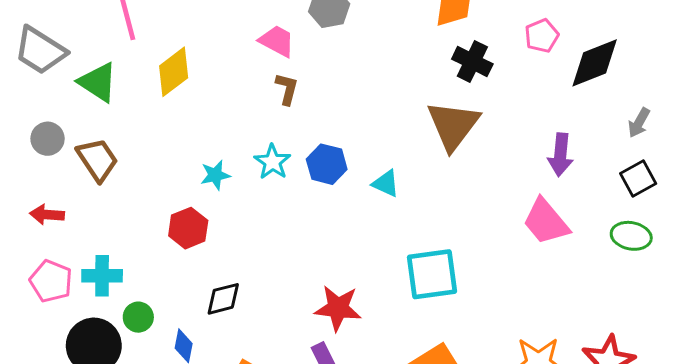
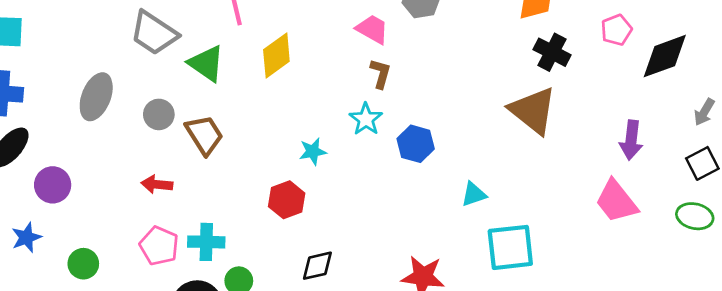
brown triangle: (453, 125) -> (533, 111), turned -30
cyan star: (272, 162) -> (366, 119), moved
cyan triangle: (386, 184) -> (474, 194), moved, turned -44

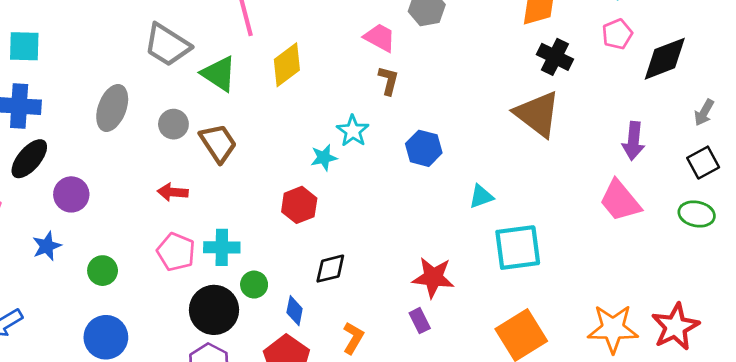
cyan star: (366, 119) -> (353, 131), moved

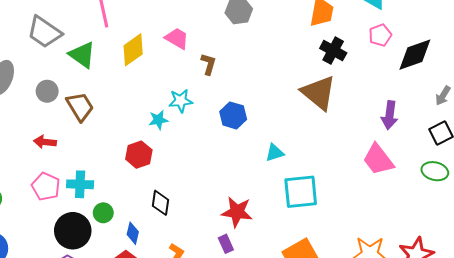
pink trapezoid: (380, 38) -> (177, 38), moved
cyan star: (353, 131) -> (181, 101), turned 30
black diamond: (330, 269) -> (160, 203), turned -70

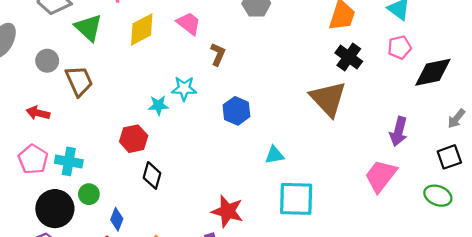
pink trapezoid: (378, 159) -> (381, 176), turned 68
black diamond: (160, 203) -> (152, 175), moved

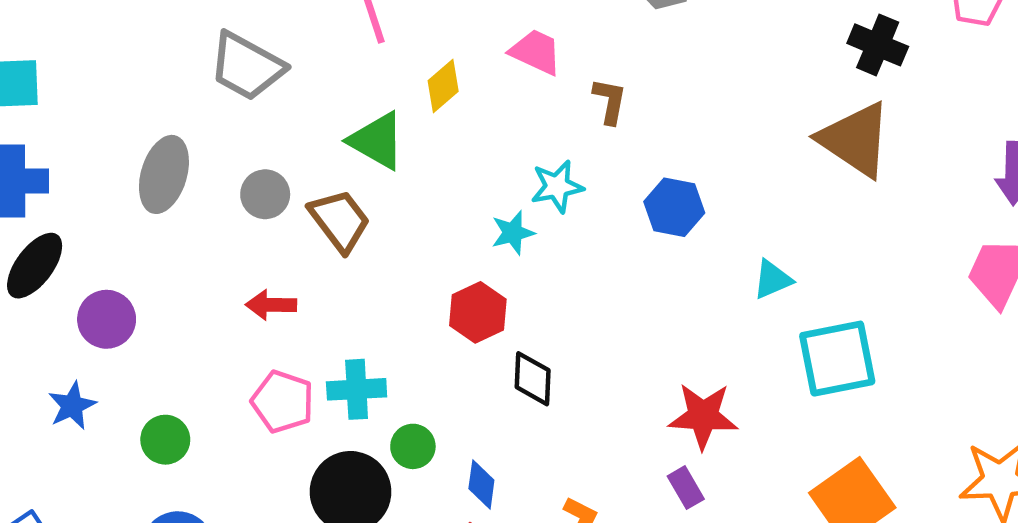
green triangle: (88, 28) -> (377, 141), moved
yellow diamond: (142, 29) -> (443, 86), size x0.7

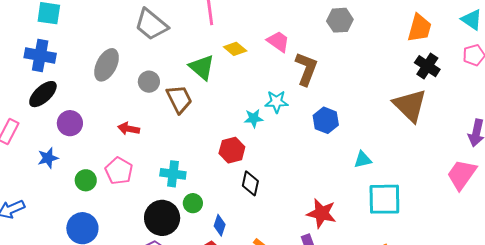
yellow diamond: (443, 86) -> (235, 49), turned 70
brown L-shape: (610, 101) -> (306, 69), size x1.6
red arrow: (271, 305) -> (129, 129), moved
pink pentagon: (283, 402) -> (119, 171), moved

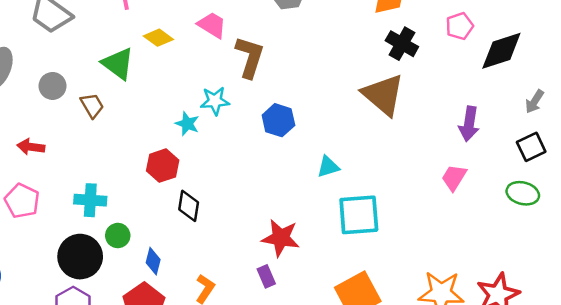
brown trapezoid: (179, 99) -> (92, 105), size x0.7
cyan star: (254, 118) -> (187, 124), turned 30
pink trapezoid: (462, 174) -> (454, 177), size x0.7

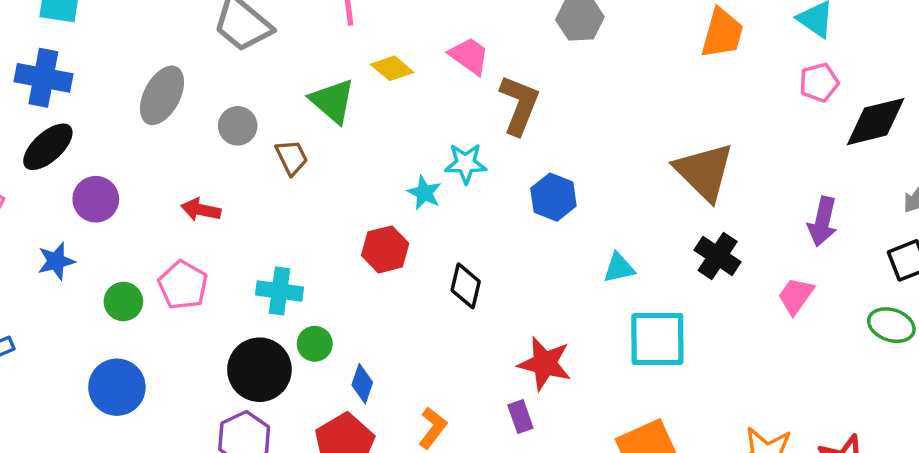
black cross: (402, 44) -> (718, 256), moved
black diamond: (189, 206) -> (466, 286), moved

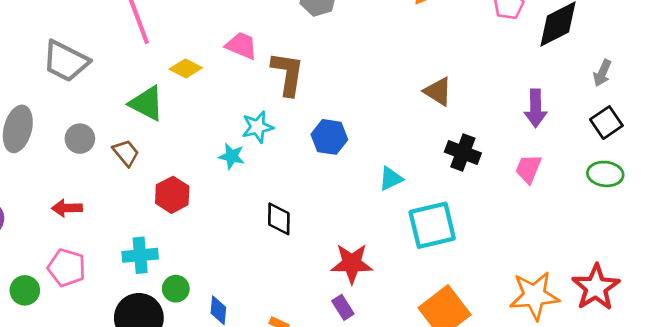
brown triangle: (704, 172) -> (438, 91), size x0.6
red hexagon: (385, 249) -> (172, 195), moved

